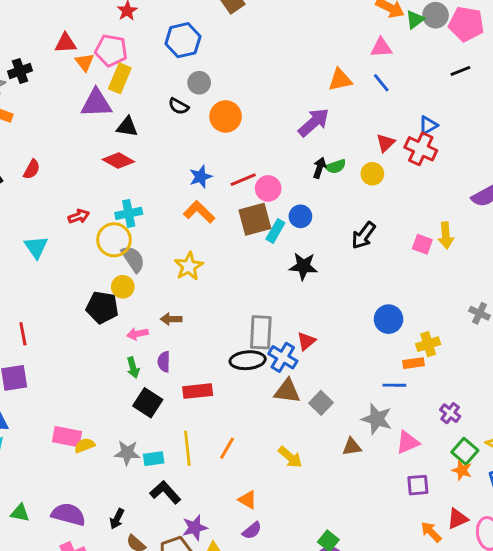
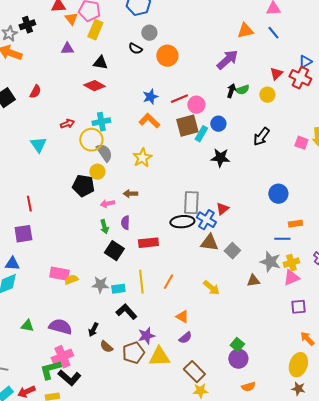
purple triangle: (96, 103) -> (67, 49), moved, size x0.6
yellow cross: (428, 344) -> (291, 263), moved

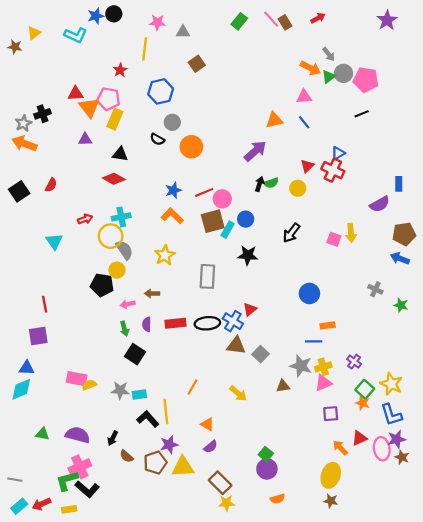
orange triangle: (71, 19) -> (89, 107), size x1.5
gray rectangle: (191, 203) -> (207, 276), moved
red rectangle: (148, 243) -> (175, 323), moved
yellow line: (141, 282) -> (166, 412), moved

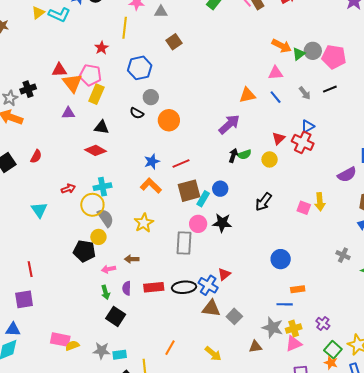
yellow triangle: (34, 33) -> (38, 13), moved
gray arrow: (329, 54) -> (305, 93), moved
pink circle: (222, 199) -> (198, 224), moved

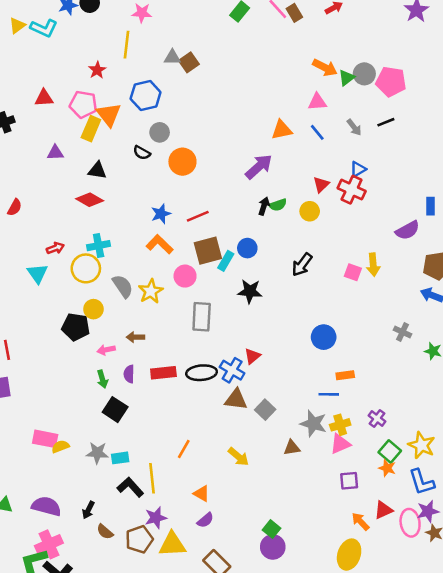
gray triangle: (161, 12) -> (172, 57), moved
orange triangle: (72, 83) -> (109, 115), moved
cyan triangle: (39, 210) -> (38, 274), moved
gray semicircle: (106, 218) -> (123, 286), moved
pink circle: (198, 224) -> (185, 276), moved

